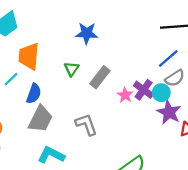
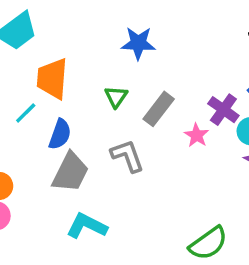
purple cross: (144, 90) -> (223, 110), moved
gray L-shape: (86, 125) -> (127, 156), moved

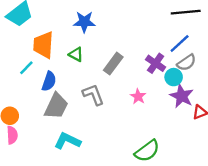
blue star: (138, 43) -> (84, 22), moved
green triangle: (116, 97) -> (76, 54), moved, turned -35
pink star: (197, 135) -> (138, 96), moved

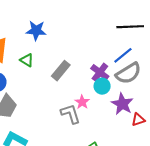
gray semicircle: (186, 63) -> (128, 73), size x1.4
cyan circle: (174, 77) -> (102, 86), moved
gray L-shape: (93, 95) -> (71, 114), moved

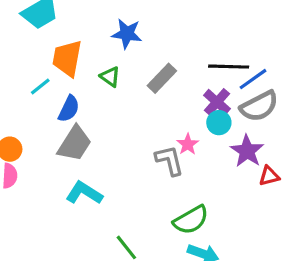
black line: (130, 27) -> (229, 67), moved
gray rectangle: (61, 71) -> (162, 78), moved

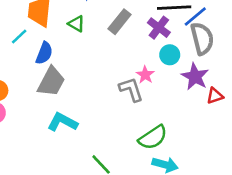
purple cross: (217, 102) -> (159, 28), moved
gray semicircle: (259, 106) -> (202, 39), turned -72

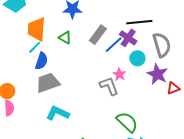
blue line: (195, 16) -> (114, 45), moved
cyan line: (19, 37) -> (35, 47), moved
gray trapezoid: (51, 82) -> (48, 83), turned -135
green semicircle: (153, 137) -> (127, 122), turned -100

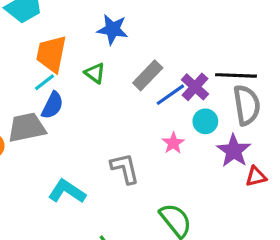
black line: (139, 22) -> (236, 75), moved
gray trapezoid: (48, 83) -> (27, 127), moved
gray L-shape: (109, 86) -> (125, 168), moved

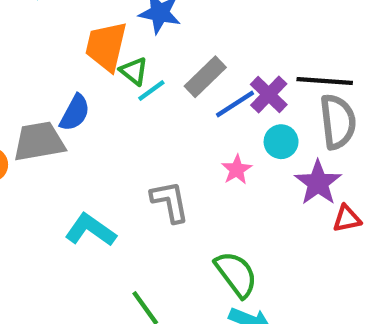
orange trapezoid: (51, 54) -> (106, 46), moved
cyan line: (44, 82) -> (151, 91), moved

